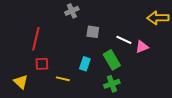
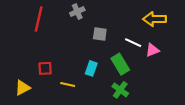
yellow arrow: (158, 18) -> (155, 19), moved
red line: (36, 39) -> (39, 19), moved
yellow triangle: (21, 82) -> (23, 88), turned 49
green cross: (112, 84) -> (120, 90), turned -35

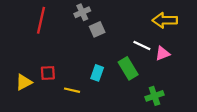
gray square: (100, 34) -> (97, 29), moved, turned -32
yellow triangle: (23, 88) -> (24, 82), moved
green cross: (120, 90) -> (154, 96), moved, turned 35

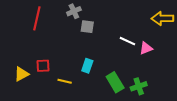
yellow arrow: (165, 20) -> (162, 18), moved
gray square: (97, 29) -> (87, 27), turned 32
green rectangle: (128, 68) -> (115, 82), moved

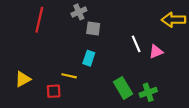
white line: (127, 41) -> (136, 44), turned 42
red square: (43, 66) -> (54, 91), moved
cyan rectangle: (87, 66) -> (89, 58), moved
yellow line: (65, 81) -> (69, 76), moved

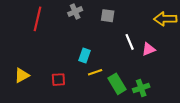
gray square: (93, 28) -> (108, 16), moved
yellow line: (69, 76) -> (95, 72), moved, turned -32
red square: (54, 91) -> (58, 80), moved

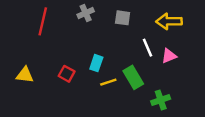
yellow arrow: (165, 19) -> (169, 21), moved
yellow triangle: (22, 75) -> (25, 75), moved, turned 35
red square: (58, 80) -> (67, 74), moved, turned 32
green rectangle: (117, 84) -> (133, 77), moved

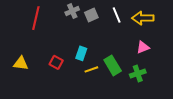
gray square: (123, 18) -> (91, 15), moved, turned -32
white line: (148, 48) -> (117, 15), moved
green cross: (161, 100) -> (138, 74), moved

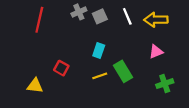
cyan rectangle: (81, 53) -> (99, 51), moved
yellow triangle: (21, 63) -> (35, 86), moved
green cross: (138, 74) -> (165, 84), moved

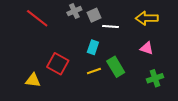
white line: (127, 16) -> (111, 27), moved, turned -63
red line: (39, 20) -> (37, 18), turned -65
pink triangle: (156, 52) -> (147, 48), turned 40
red square: (61, 68) -> (58, 64), size x1.5

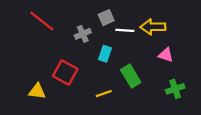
gray cross: (74, 11) -> (83, 34), moved
yellow arrow: (147, 18) -> (153, 27), moved
yellow line: (94, 71) -> (104, 94), moved

